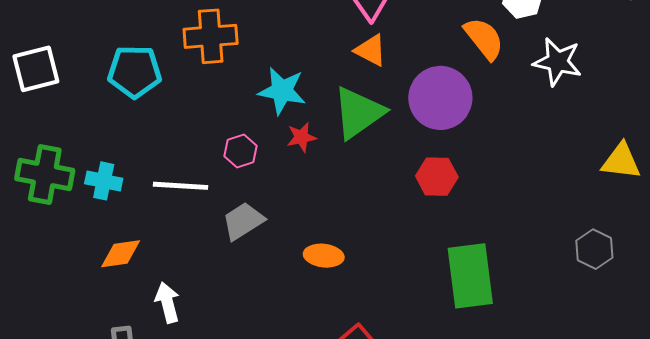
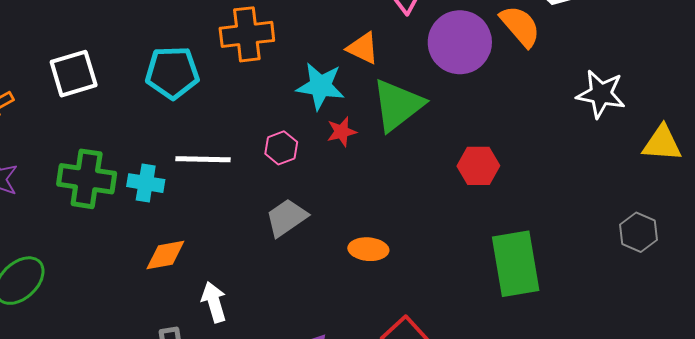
orange triangle: (371, 50) -> (363, 48), moved
white star: (558, 62) -> (601, 94), moved
purple circle: (440, 98) -> (460, 42), moved
white line: (180, 186) -> (203, 159), moved

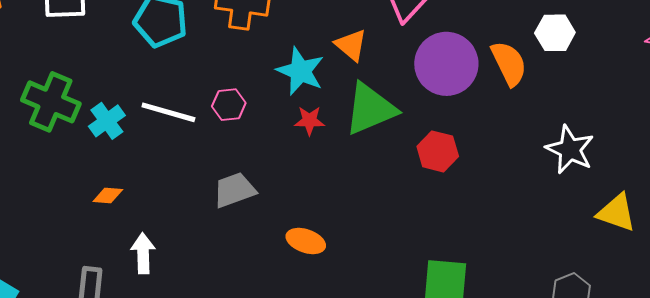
pink hexagon: (281, 148) -> (229, 105), moved
red hexagon: (478, 166) -> (438, 151), moved
cyan cross: (146, 183) -> (107, 121), turned 30
orange diamond: (165, 255) -> (108, 196), size x0.7

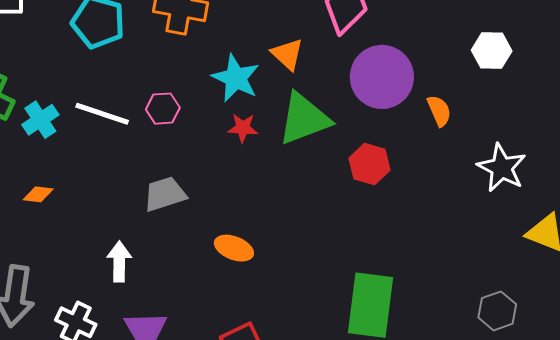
orange semicircle: (509, 63) -> (439, 111), moved, size x0.7
white arrow: (143, 253) -> (119, 262), moved

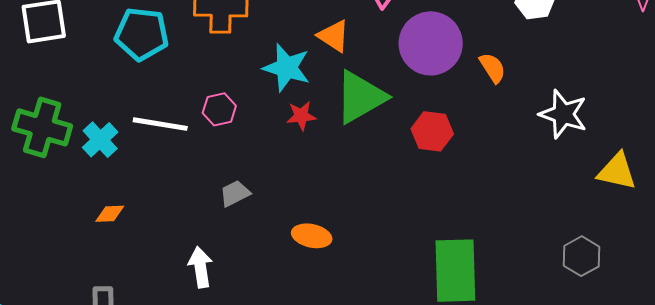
gray trapezoid: (165, 194) -> (235, 193), size x0.7

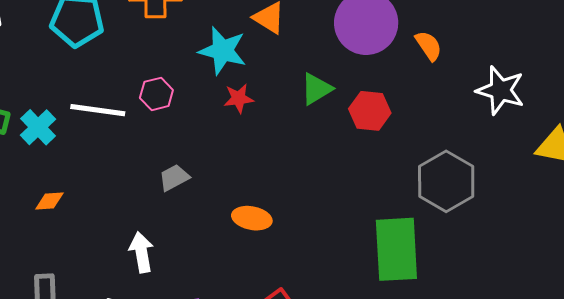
green triangle: (360, 97) -> (316, 89), moved, size x0.6
gray hexagon: (582, 256) -> (446, 181), moved, size x1.5

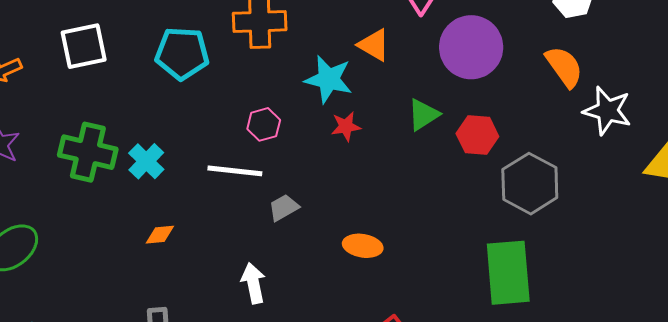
orange semicircle: (429, 46) -> (564, 67), moved, size x1.4
white line: (98, 110) -> (235, 171), moved
gray hexagon: (446, 181) -> (530, 184), moved

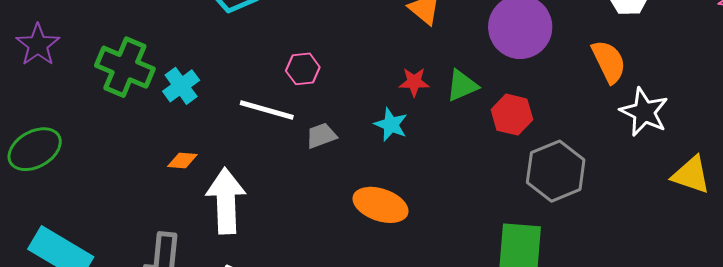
cyan star: (329, 79) -> (391, 125), moved, size x0.7
red star: (346, 126) -> (414, 82), moved
gray trapezoid: (284, 208) -> (321, 136), moved
orange ellipse: (363, 246) -> (381, 205), size x1.4
white arrow: (253, 283) -> (226, 201), moved, size x1.6

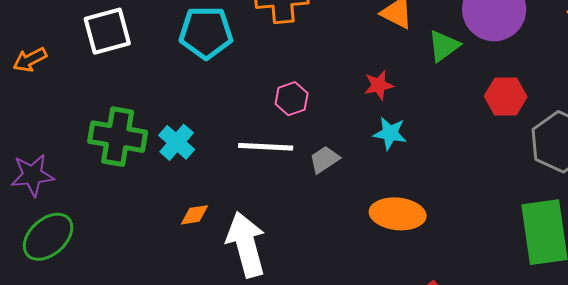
purple star: (38, 45) -> (32, 175), moved, turned -30
red star: (414, 82) -> (379, 85), moved
green triangle: (462, 86) -> (444, 46), moved

